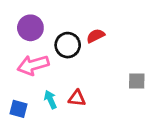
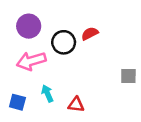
red triangle: (77, 98) -> (76, 105), moved

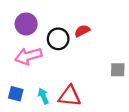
cyan arrow: (47, 93) -> (43, 96), moved
red triangle: (76, 105) -> (70, 96), size x1.5

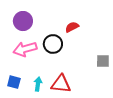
black circle: (58, 39) -> (53, 44), moved
cyan arrow: (43, 96) -> (38, 84), turned 32

